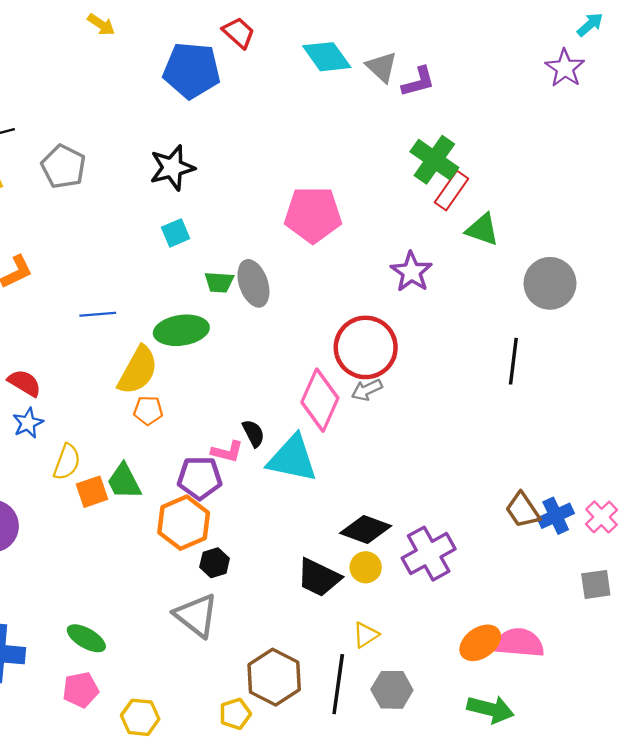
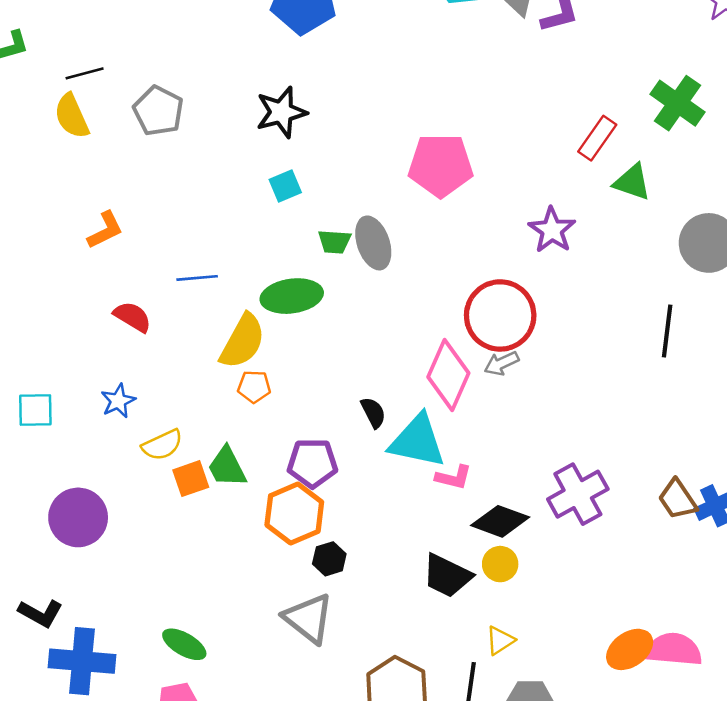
green cross: (434, 160) -> (678, 103), moved
red semicircle: (24, 383) -> (132, 317), moved
pink L-shape: (227, 452) -> (454, 477), moved
yellow semicircle: (67, 462) -> (162, 445), turned 45
purple cross: (429, 554) -> (578, 494), moved

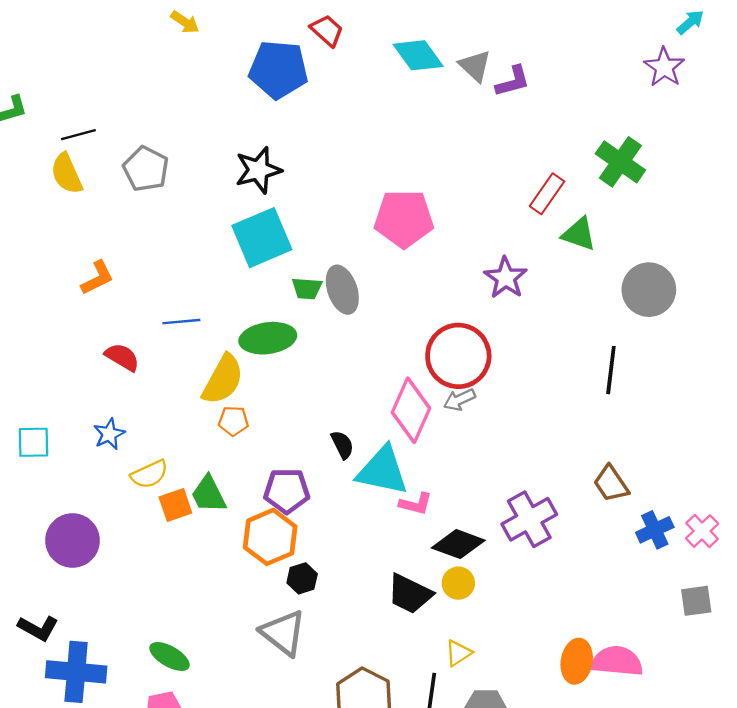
cyan square: (285, 186) -> (262, 238), size x2.0
brown trapezoid: (678, 499) -> (611, 484), moved
orange ellipse: (630, 649) -> (577, 661), turned -45

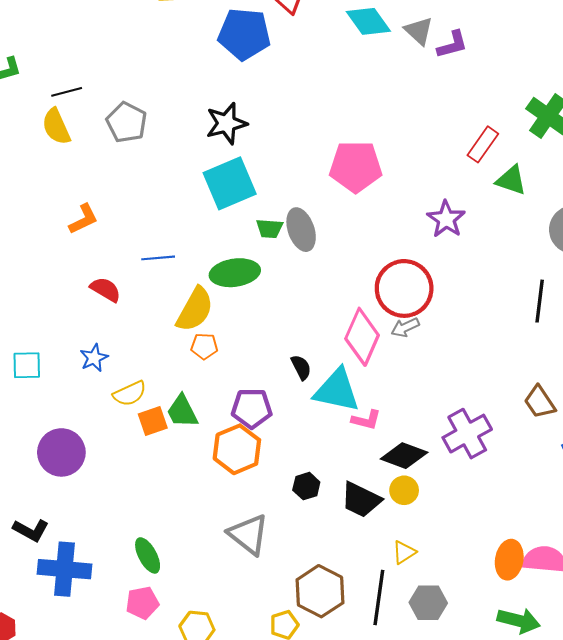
black hexagon: (302, 578) -> (306, 486), moved
green ellipse: (170, 656) -> (148, 555), turned 32

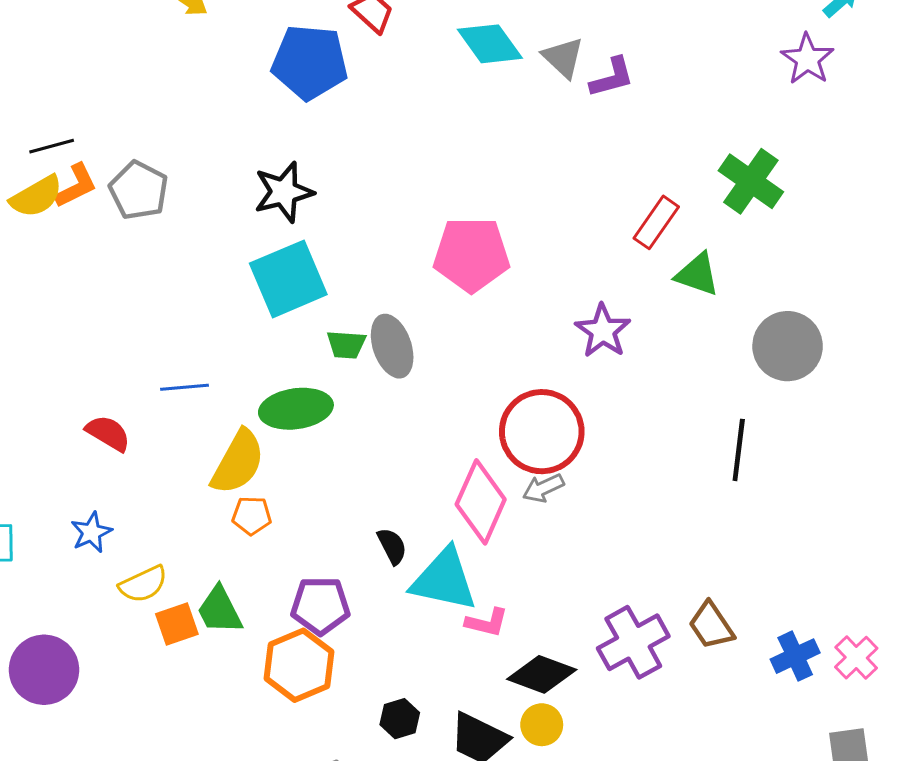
yellow semicircle: (56, 127) -> (36, 197), turned -96
orange L-shape: (83, 219) -> (76, 186), moved
brown trapezoid: (540, 402) -> (711, 626), moved

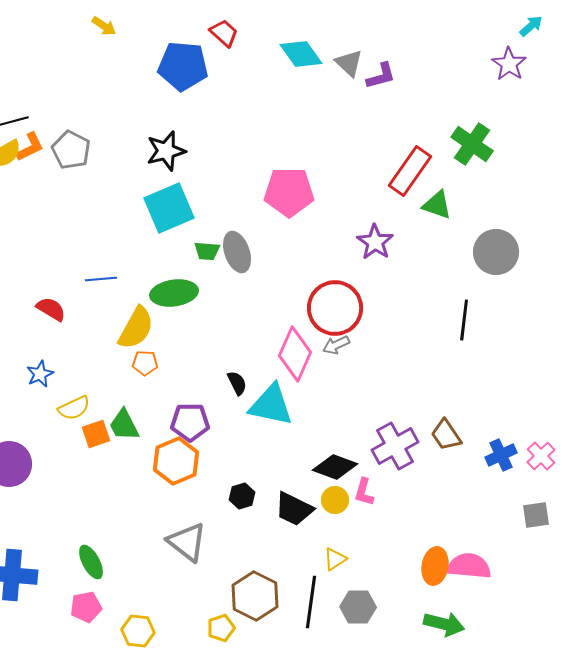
red rectangle: (656, 222) -> (410, 171), size x1.4
pink L-shape: (487, 622) -> (364, 492), moved, turned 92

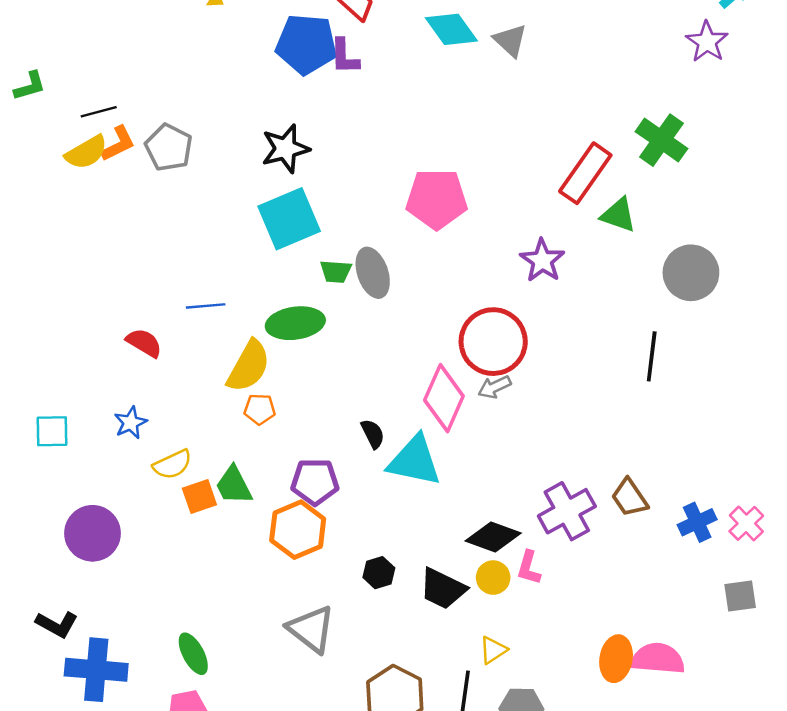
purple L-shape: (381, 76) -> (344, 56), moved, turned 104

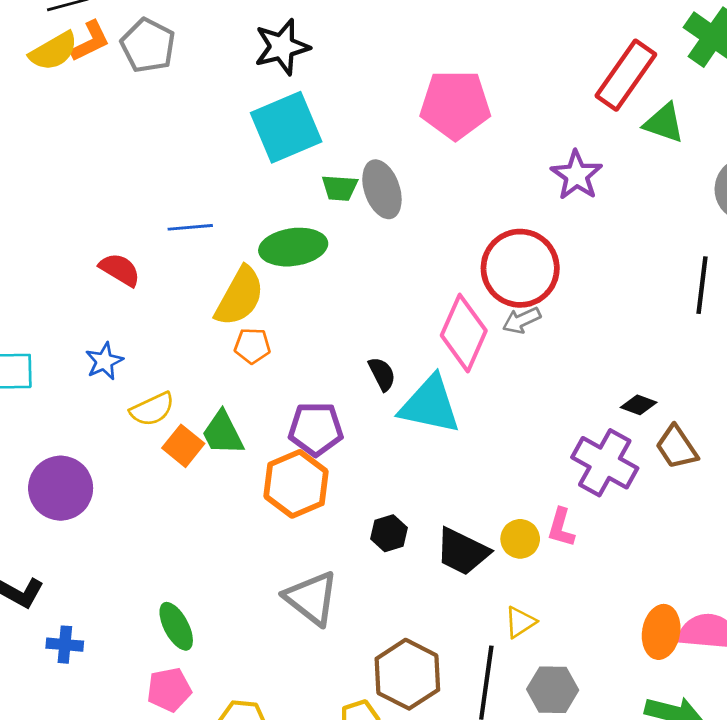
orange square: (199, 496) -> (183, 446), turned -32
purple cross: (567, 511) -> (605, 463), turned -32
black diamond: (493, 537) -> (639, 405), moved, size x0.6
blue cross: (96, 670) -> (65, 645), size x0.5

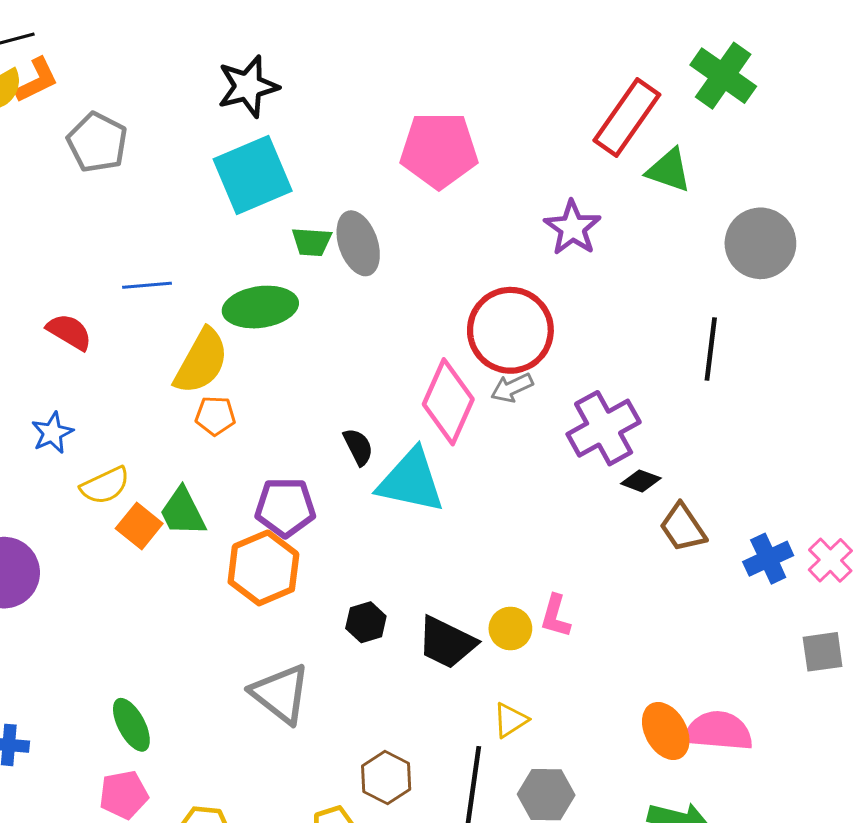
gray pentagon: (148, 45) -> (97, 142), moved
purple cross: (605, 463) -> (604, 428), moved, turned 32
orange ellipse: (661, 632) -> (666, 731), turned -39
brown hexagon: (407, 674) -> (386, 778), size x0.7

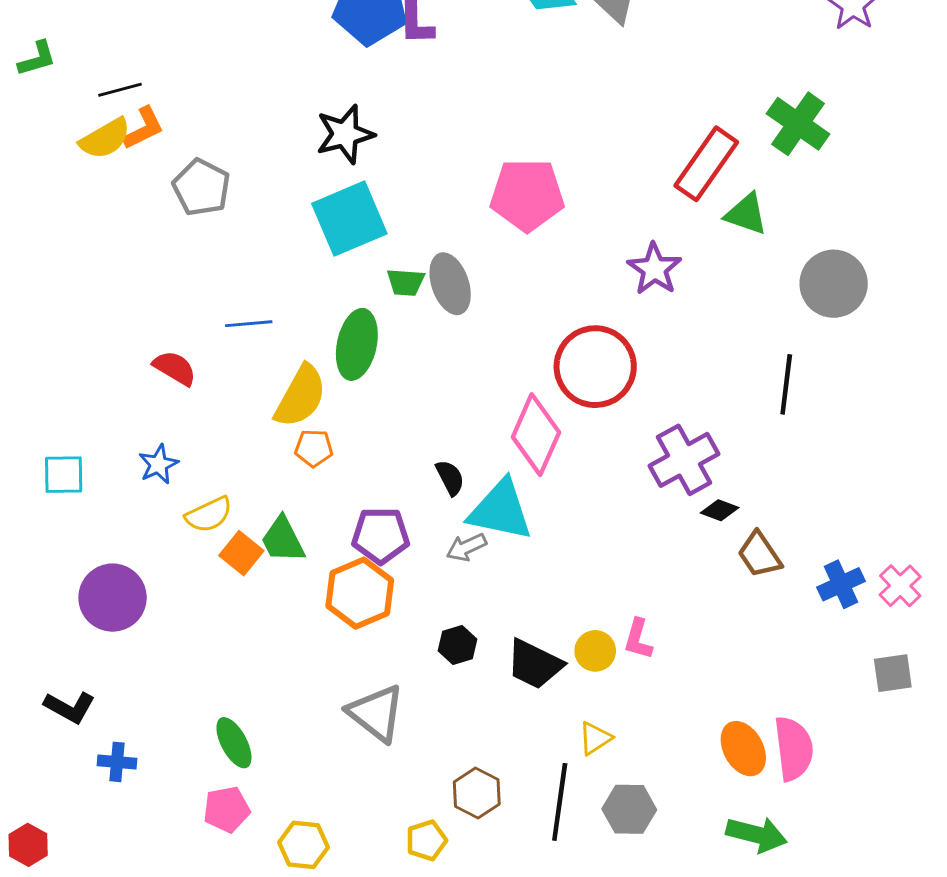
green ellipse: (260, 307) -> (357, 344), turned -70
gray arrow: (512, 388) -> (466, 547), moved
pink semicircle: (719, 731) -> (794, 749), turned 78

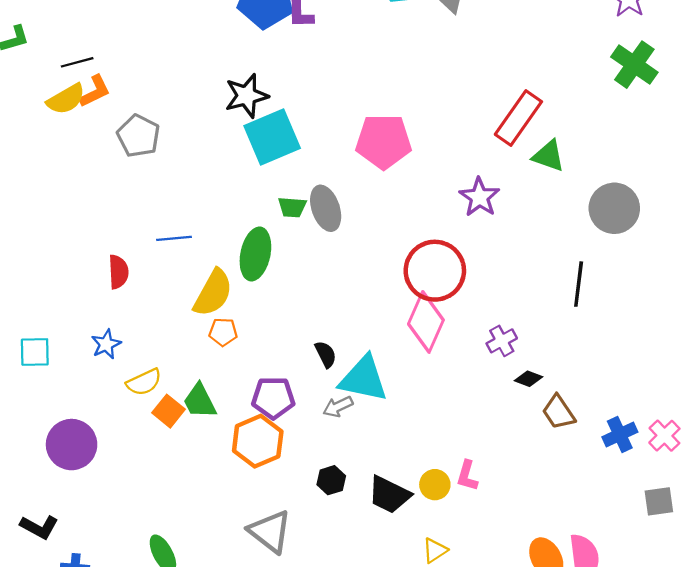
green cross: (798, 124) -> (634, 65), moved
cyan square: (349, 219) -> (272, 137), moved
red semicircle: (175, 368) -> (118, 272), turned 56
pink diamond: (536, 435) -> (426, 322), moved
purple cross: (684, 460) -> (502, 341), size x0.6

